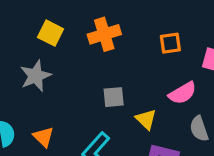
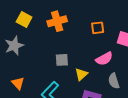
yellow triangle: (146, 119) -> (81, 74), turned 32

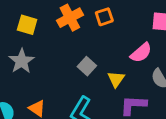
orange square: (98, 28) -> (104, 17), moved
gray square: (62, 60) -> (87, 66), turned -32

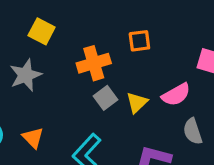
orange cross: (70, 18) -> (94, 63), moved
yellow triangle: (116, 79) -> (137, 103), moved

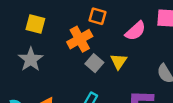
orange square: (139, 41) -> (98, 16), moved, turned 36
pink semicircle: (176, 95) -> (135, 31), moved

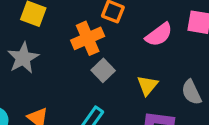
yellow triangle: (119, 61) -> (147, 85), moved

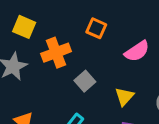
orange cross: (88, 38) -> (56, 53), moved

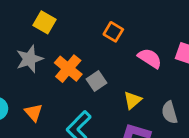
pink semicircle: (137, 51) -> (150, 58), turned -120
orange cross: (56, 53) -> (68, 69), moved, turned -36

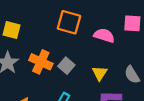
orange square: (113, 32) -> (69, 22), size x1.5

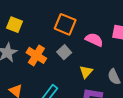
gray square: (66, 66) -> (64, 52), moved

